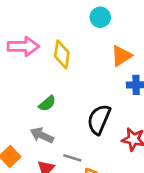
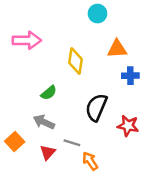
yellow diamond: (62, 54) -> (76, 61), moved
orange triangle: (121, 56) -> (117, 49), turned 30

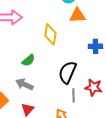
orange triangle: (117, 49) -> (77, 15), moved
gray line: (72, 143) -> (73, 95), moved, turned 72

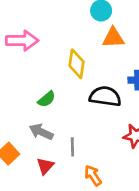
black semicircle: (67, 72) -> (105, 96), moved, turned 75
gray line: (73, 95) -> (72, 147), moved

